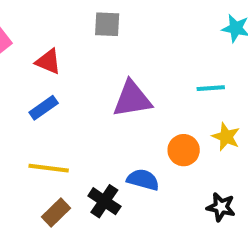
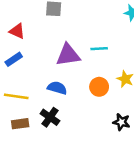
cyan line: (211, 88) -> (99, 49), moved
blue semicircle: (143, 180) -> (57, 88), moved
brown rectangle: (56, 212) -> (20, 124), turned 35

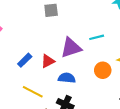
red triangle: (17, 31) -> (48, 61), moved, turned -40
yellow line: (16, 96) -> (33, 92), turned 30

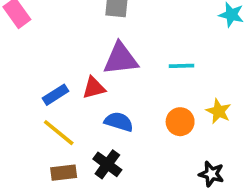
purple triangle: (71, 48) -> (121, 59), moved
blue rectangle: (25, 60) -> (55, 95), moved

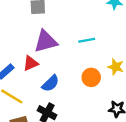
blue semicircle: (119, 122) -> (51, 83), turned 126

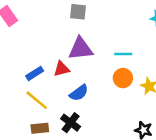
orange circle: (91, 77) -> (123, 78), moved

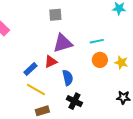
blue semicircle: (79, 93) -> (68, 78), turned -56
black cross: (71, 123) -> (74, 101), moved

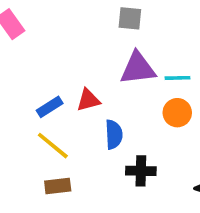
gray square: (55, 15) -> (130, 18), moved
purple triangle: (63, 43) -> (138, 68), moved
black cross: (74, 101) -> (141, 171), moved, turned -35

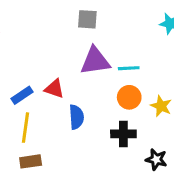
red triangle: (88, 100) -> (54, 89), turned 35
yellow line: (53, 146) -> (26, 128), turned 60
black cross: (141, 171) -> (123, 134), moved

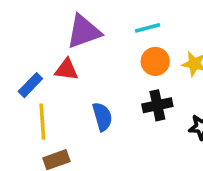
purple triangle: (95, 61) -> (84, 32), moved
blue semicircle: (76, 117) -> (102, 117), moved

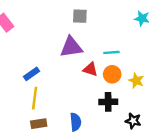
red triangle: (66, 70) -> (90, 69), moved
blue semicircle: (102, 117) -> (76, 122), moved

